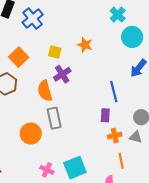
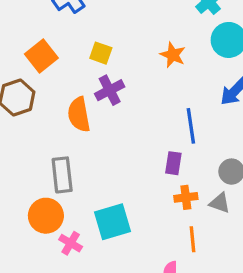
orange star: (85, 45) -> (173, 55), moved
gray rectangle: (54, 118) -> (62, 175), moved
orange circle: (31, 133) -> (46, 216), moved
cyan square: (75, 168) -> (112, 222), moved

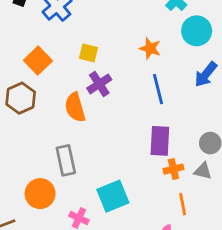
blue line: (191, 126) -> (158, 89), moved
purple rectangle: (173, 163) -> (160, 141), size x1.5
orange circle: (46, 216) -> (40, 194), moved

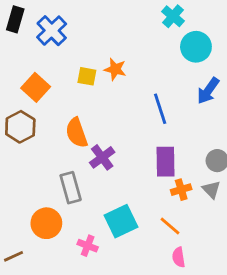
orange star: (150, 48) -> (115, 69), moved
purple cross: (99, 84) -> (102, 157), moved
gray triangle: (203, 171) -> (211, 190), turned 36
orange line: (183, 204) -> (170, 226), moved, turned -35

